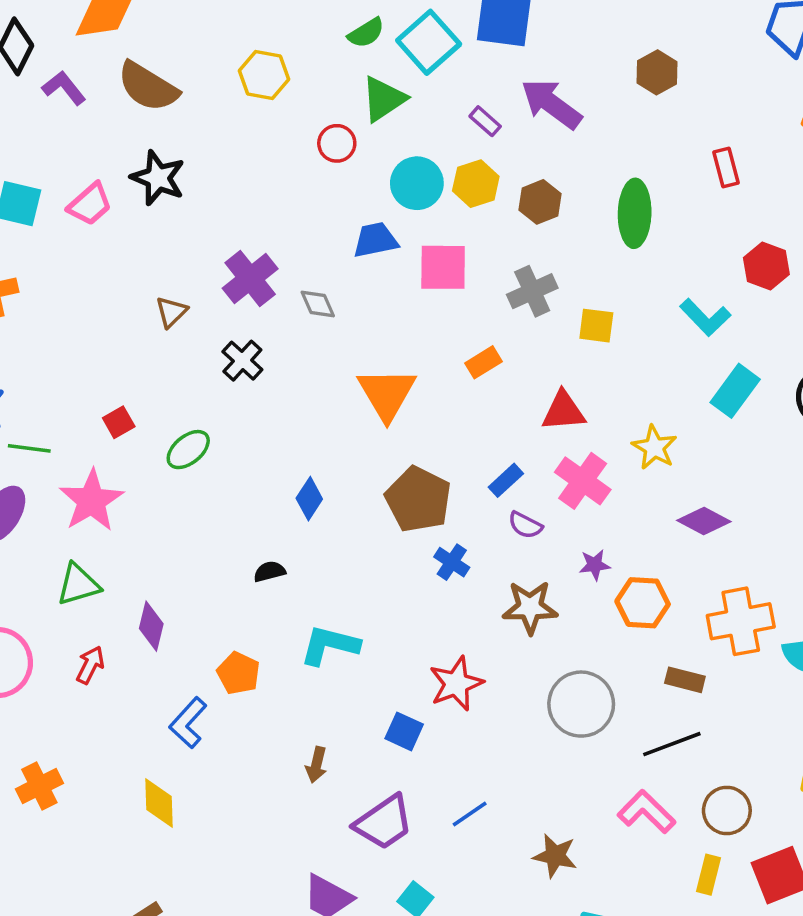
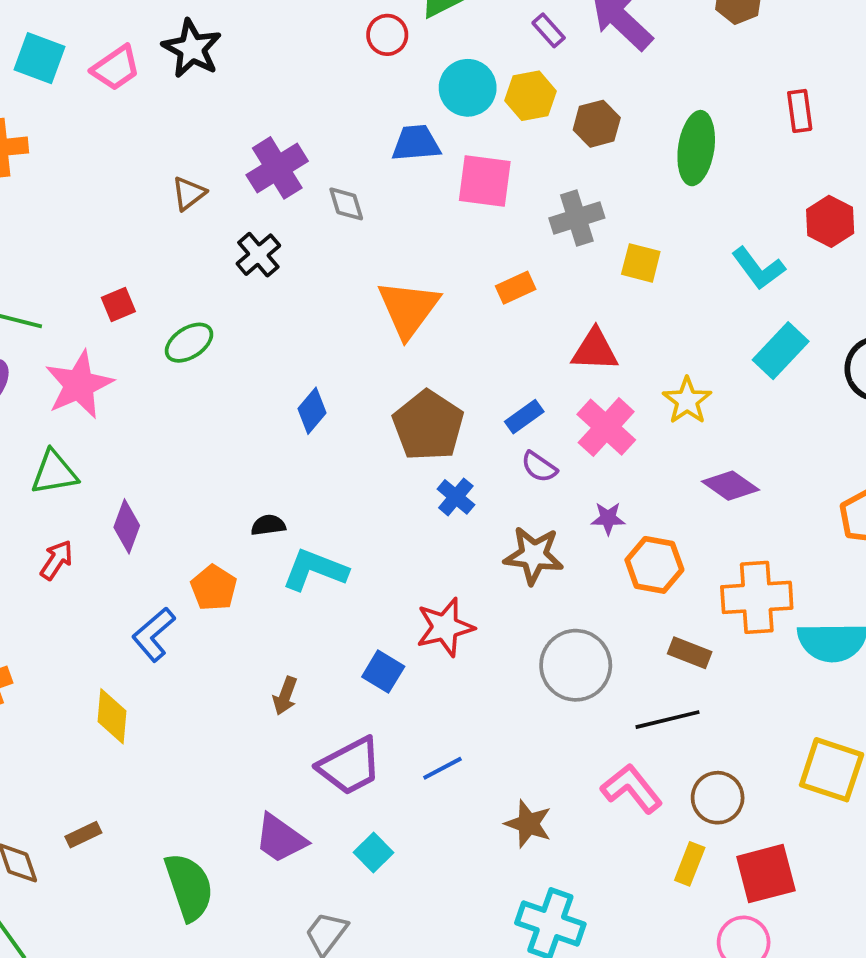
black semicircle: (270, 572) -> (268, 525), moved

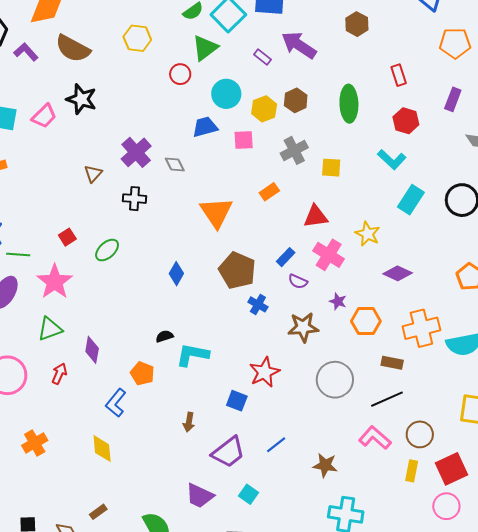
yellow hexagon: (531, 96) -> (264, 109), moved
pink square: (485, 181) -> (244, 140), size x0.7
red hexagon: (830, 221) -> (406, 121), moved
black cross: (258, 255) -> (134, 199), turned -35
purple star: (608, 518) -> (338, 301), turned 30

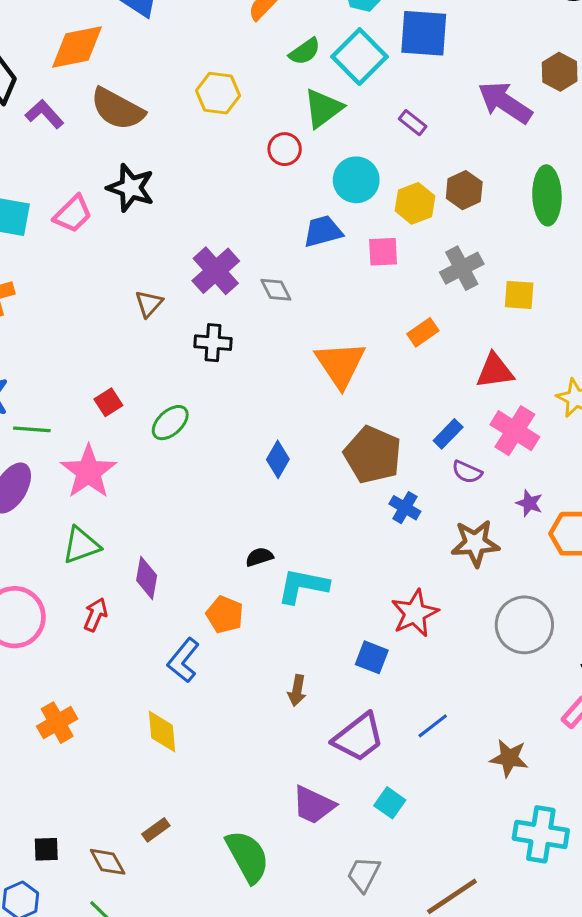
purple arrow: (299, 45) -> (505, 102), moved

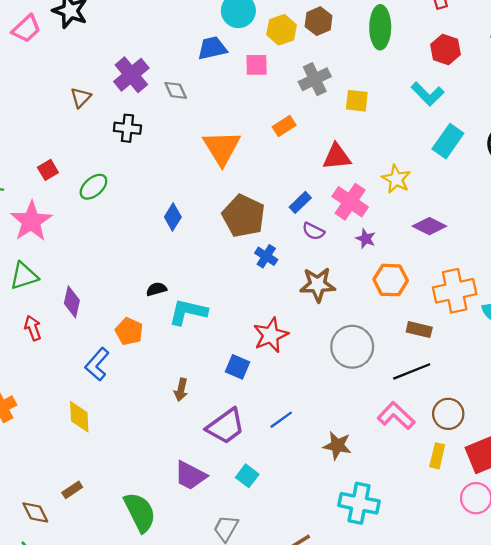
purple star: (529, 503) -> (366, 239), moved
red arrow: (95, 615) -> (33, 328), turned -45

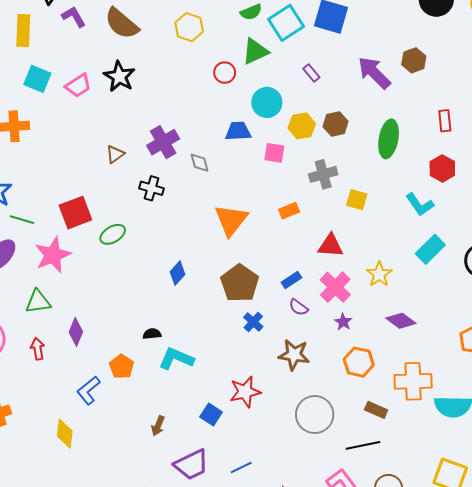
red square: (48, 170) -> (75, 213), size x1.8

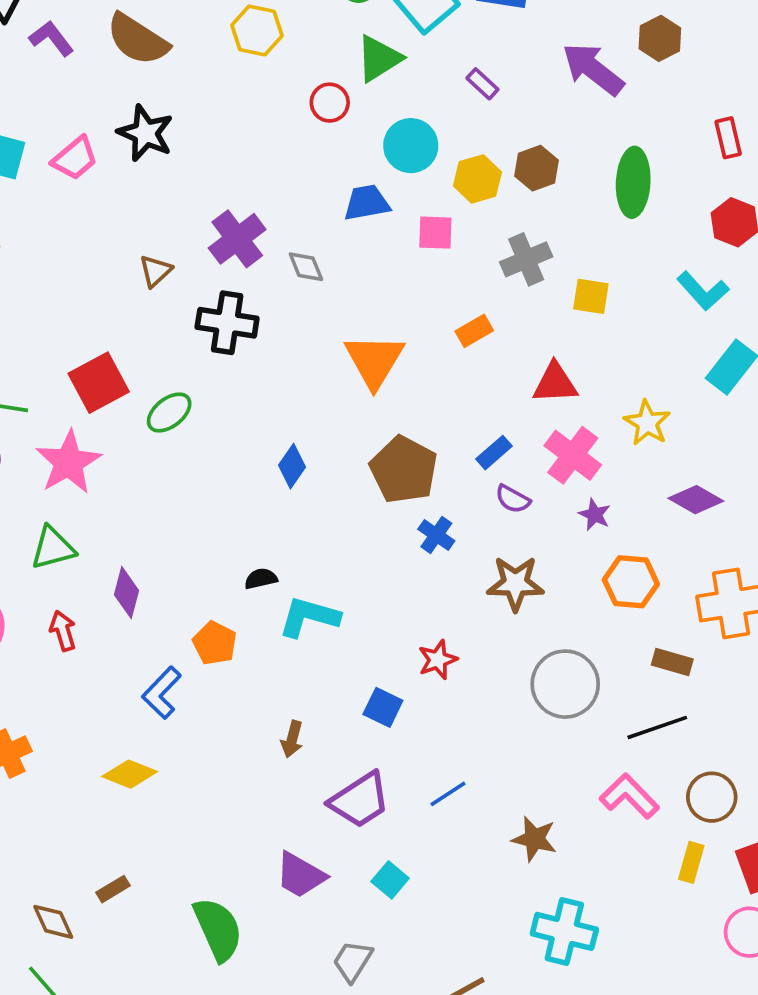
black cross: (151, 188) -> (227, 323), size x1.4
red star: (245, 392) -> (438, 660), size x0.7
yellow diamond: (65, 434) -> (130, 774), turned -68

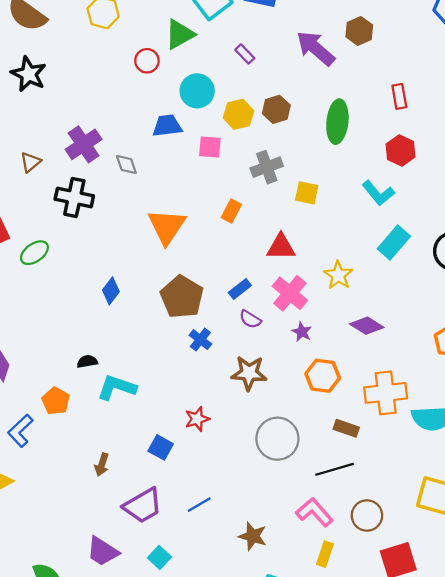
orange rectangle: (474, 331) -> (231, 211), turned -35
yellow rectangle: (691, 862) -> (325, 554), moved

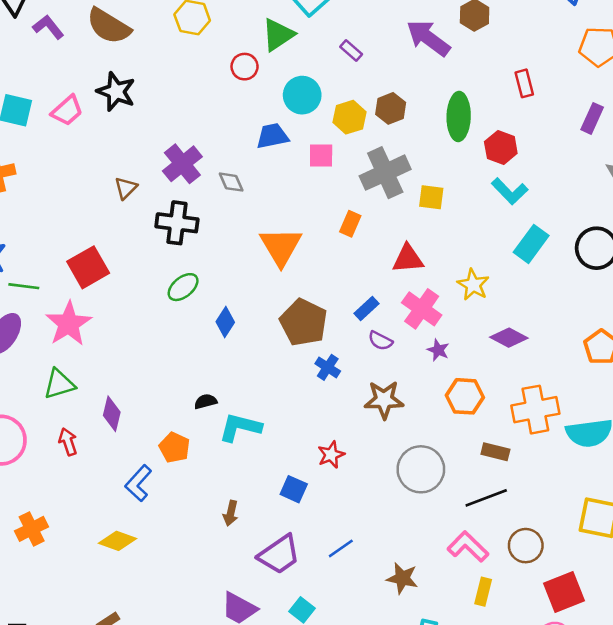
red hexagon: (401, 150) -> (501, 148), moved
gray cross: (267, 167) -> (385, 173), size x1.4
green ellipse: (34, 253) -> (183, 287), moved

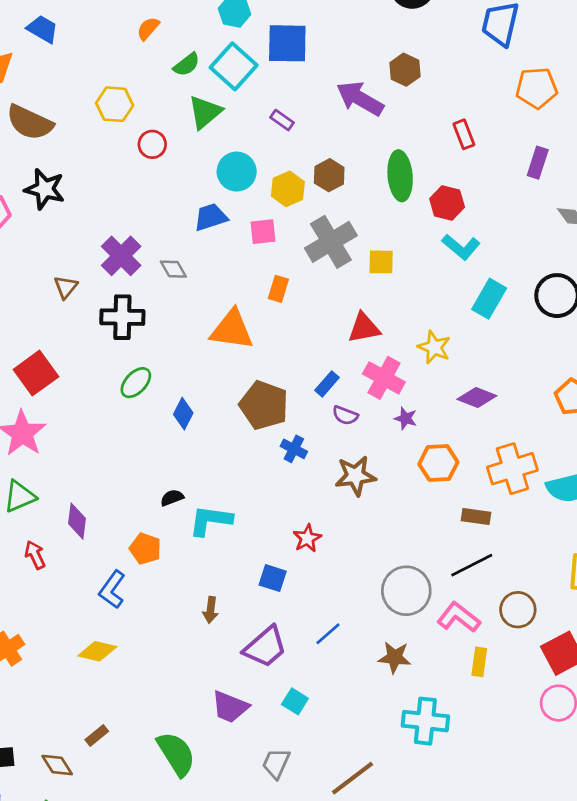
red circle: (245, 67) -> (152, 144), moved
orange rectangle: (350, 224) -> (278, 289), moved
orange triangle: (281, 246) -> (232, 330), turned -45
gray circle: (421, 469) -> (406, 591), moved

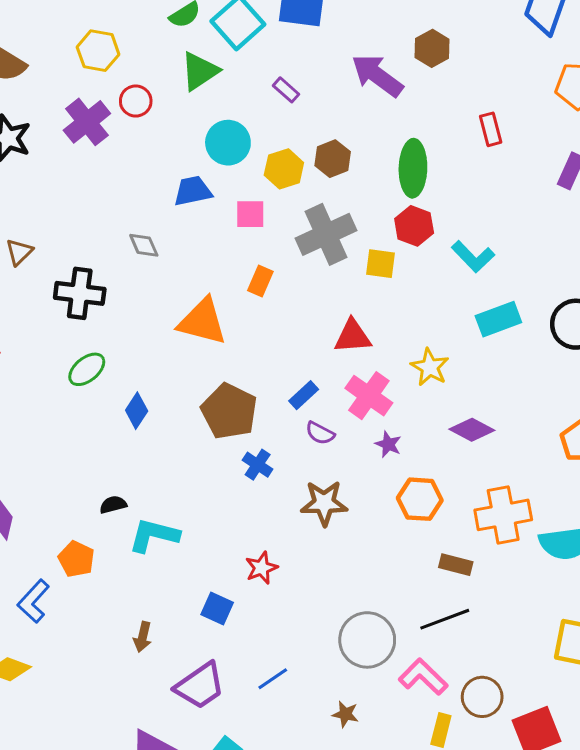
red hexagon: (447, 203) -> (414, 226), moved
purple cross: (121, 256) -> (87, 122), moved
cyan rectangle: (489, 299) -> (498, 319), turned 33
brown circle: (518, 610) -> (482, 697), moved
brown star: (395, 657) -> (345, 714), size x0.7

